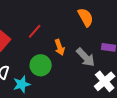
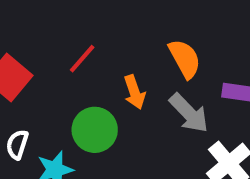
orange semicircle: (86, 17) -> (185, 59), moved

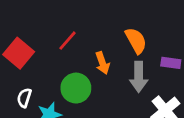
gray arrow: (189, 113) -> (139, 77), turned 44

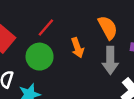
green circle: (76, 88) -> (40, 57), moved

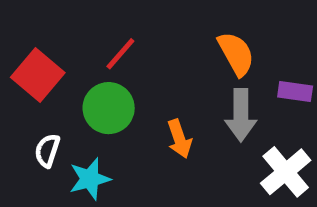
orange arrow: (77, 48) -> (179, 139), moved

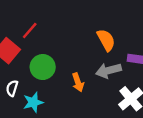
red line: (120, 54) -> (30, 31), moved
gray arrow: (241, 115) -> (108, 71), turned 75

